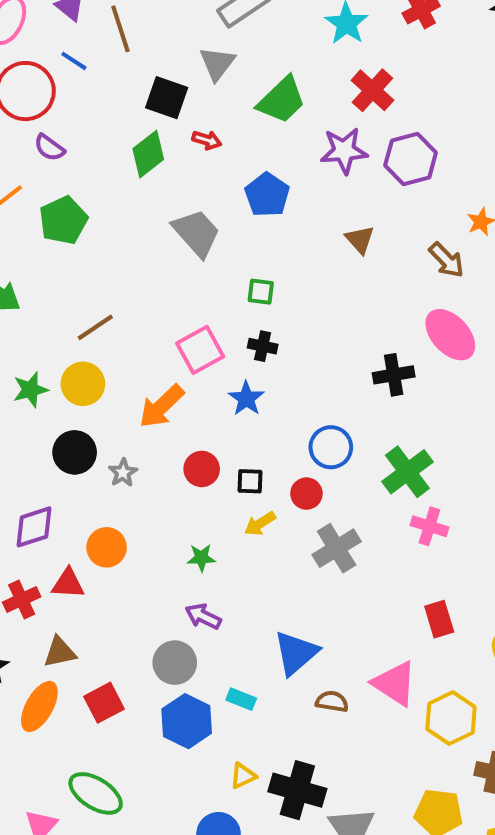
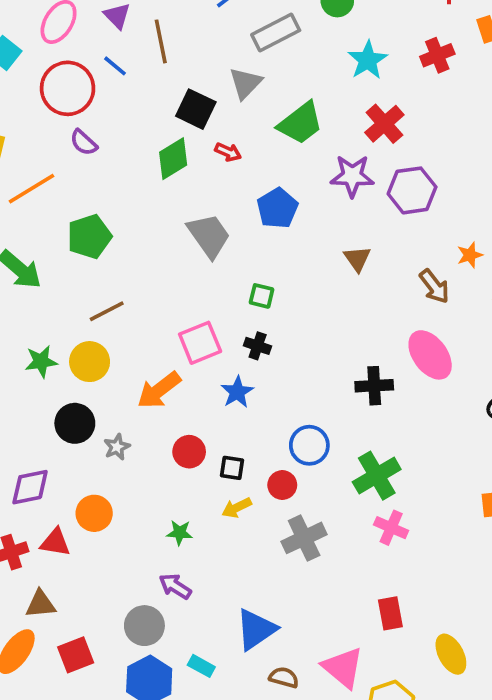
green pentagon: (63, 220) -> (89, 236), moved

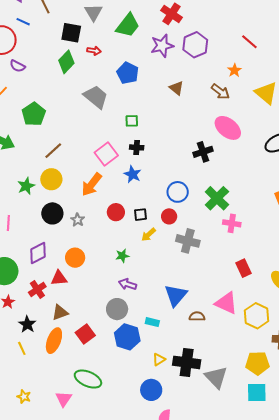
gray cross: (304, 538) -> (188, 241), turned -35

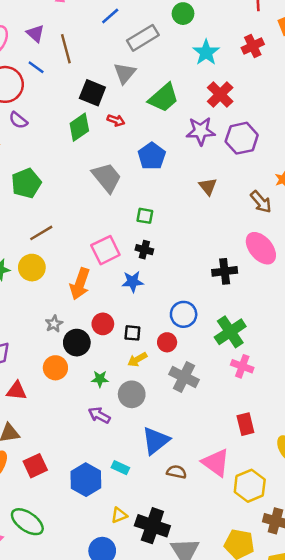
blue star: (133, 174) -> (133, 282), turned 30
orange arrow: (92, 184) -> (80, 284), turned -30
black circle: (52, 213) -> (77, 343), moved
orange circle: (75, 258) -> (55, 368), moved
gray circle: (117, 309) -> (132, 394), moved

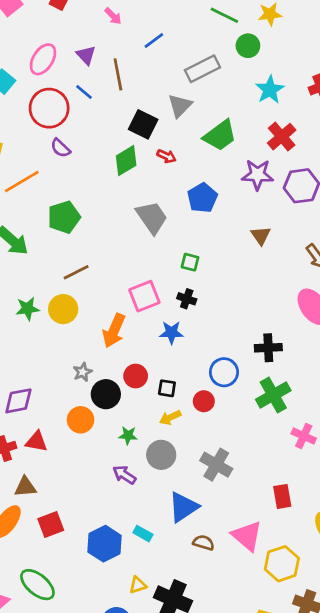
blue line: (110, 16) -> (154, 41), moved
black cross: (225, 271) -> (268, 348), moved
pink cross: (242, 366) -> (304, 436), moved
gray cross: (184, 377) -> (216, 465), moved

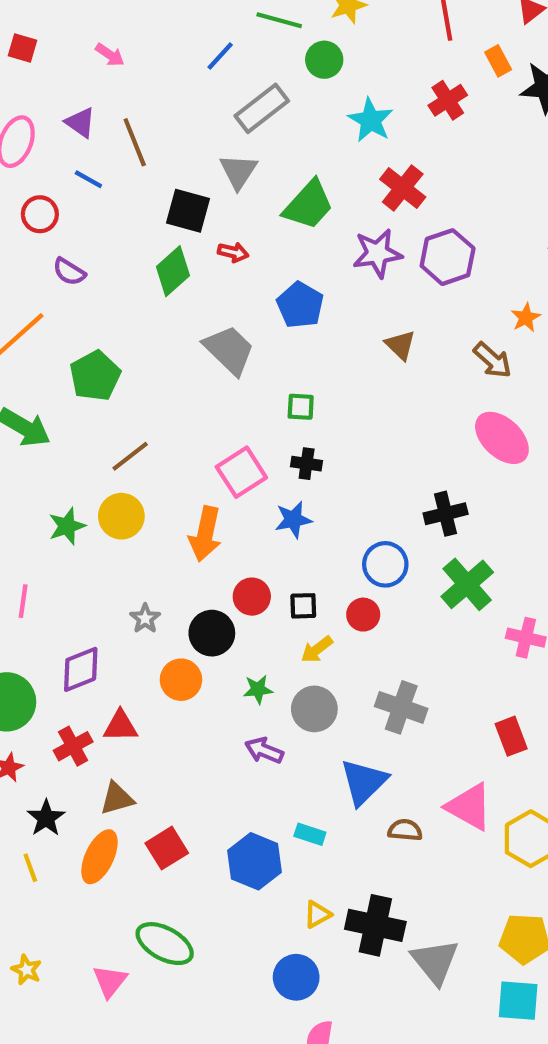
blue line: (154, 41) -> (220, 56), moved
red circle: (49, 108) -> (40, 214), size x0.6
gray star: (83, 372) -> (145, 618), moved

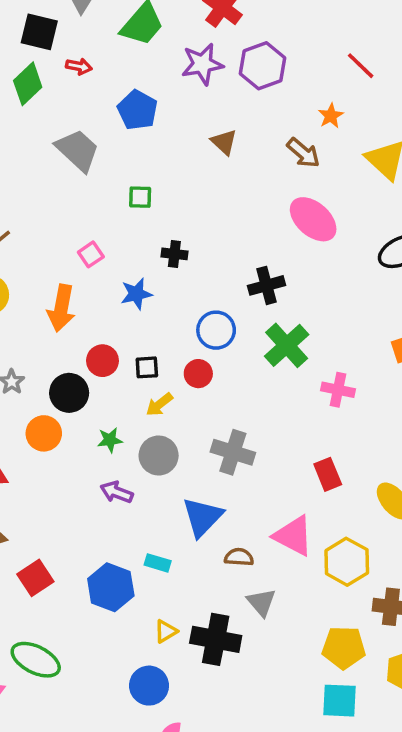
black cross: (307, 464) -> (174, 254), moved
pink square: (241, 472) -> (91, 254), size x0.6
gray triangle: (435, 962) -> (261, 602), moved, size x0.7

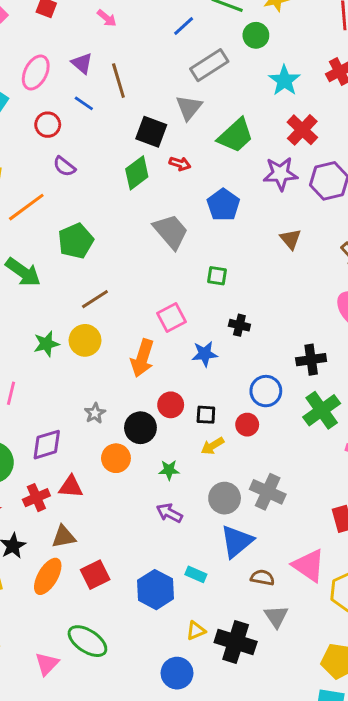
pink square: (91, 254) -> (172, 317), size x1.4
gray circle: (159, 455) -> (225, 498), moved

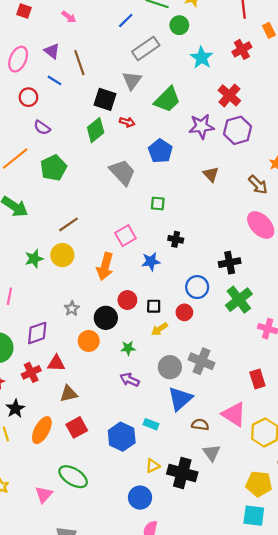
red cross: (302, 130) -> (229, 95), moved
green pentagon: (76, 241) -> (53, 168), moved
brown triangle: (64, 537) -> (69, 394), moved

